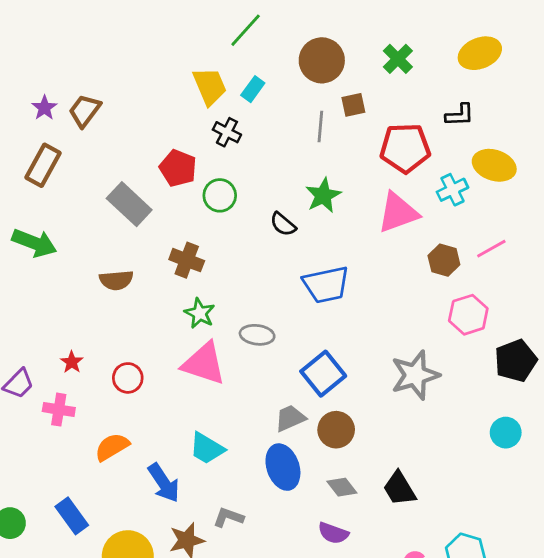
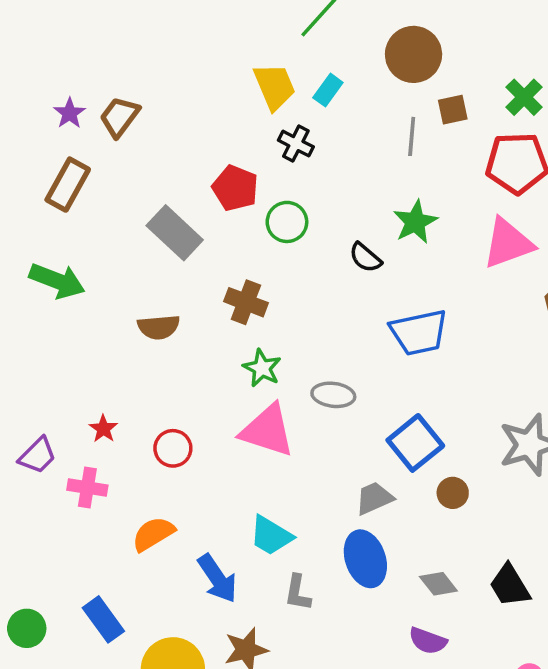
green cross: (398, 59) -> (524, 97), moved
brown circle: (336, 430) -> (453, 493), moved, size x0.7
gray L-shape: (228, 517) -> (298, 593), moved, turned -100

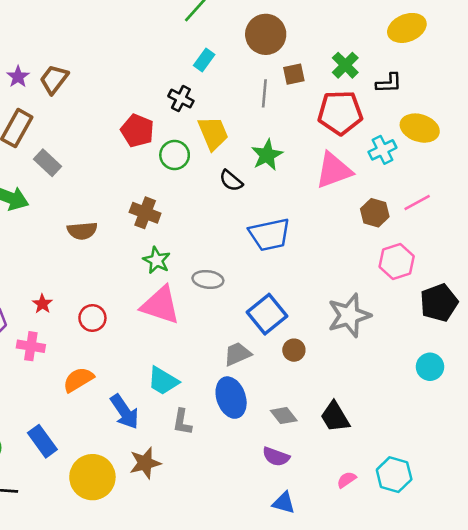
yellow trapezoid: (274, 87) -> (213, 133), moved
gray rectangle: (175, 233) -> (48, 163), moved, size x0.7

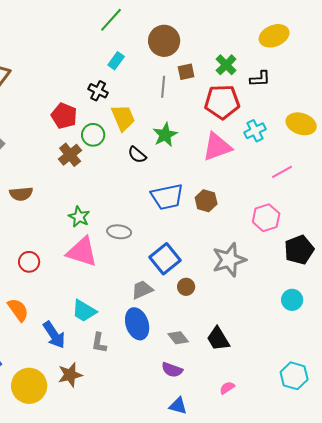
yellow ellipse: (420, 128) -> (301, 124), moved
brown cross: (145, 213) -> (70, 155), moved, turned 30
brown hexagon: (375, 213) -> (206, 201), moved
orange semicircle: (78, 380) -> (18, 310), turned 85
cyan hexagon: (394, 475) -> (294, 376), moved

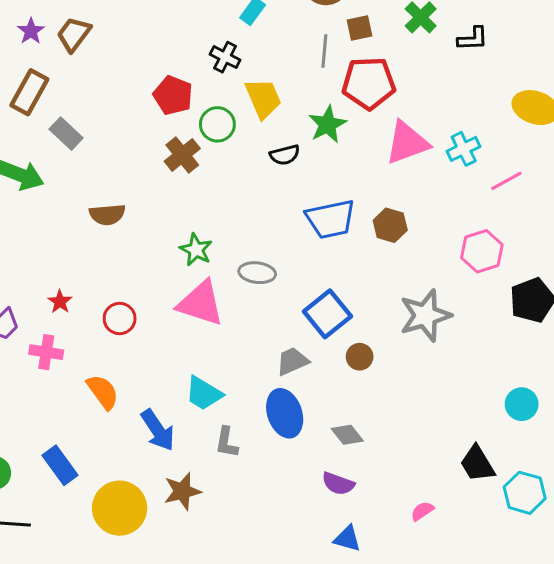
red pentagon: (222, 102) -> (369, 83), moved
cyan cross: (255, 131) -> (464, 149), moved
black semicircle: (137, 155) -> (285, 155), turned -54
cyan circle: (292, 300) -> (522, 404), moved
black trapezoid: (218, 339) -> (477, 464), moved

